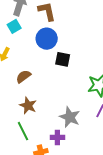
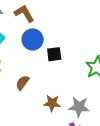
brown star: (28, 106) -> (52, 103), moved

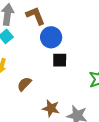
blue circle: (33, 39) -> (51, 37), moved

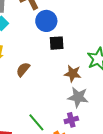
brown star: (51, 108) -> (73, 74), moved

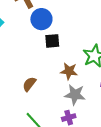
brown semicircle: (23, 69) -> (29, 84), moved

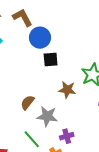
gray star: (75, 95) -> (47, 116), moved

